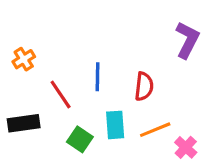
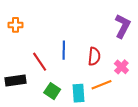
orange cross: (24, 59) -> (15, 25), moved, turned 32
cyan rectangle: (115, 125) -> (78, 93), moved
pink cross: (186, 147) -> (121, 67), moved

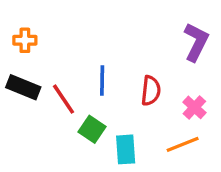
black rectangle: (15, 81) -> (23, 87), moved, turned 30
orange line: (102, 85) -> (183, 144), moved
green square: (52, 91) -> (92, 129), moved

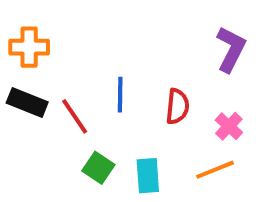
orange cross: (25, 40) -> (29, 47), size x1.4
green square: (92, 129) -> (98, 168), moved

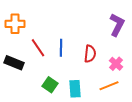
black rectangle: (27, 103) -> (14, 63), moved
red line: (75, 116) -> (38, 48), moved

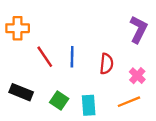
black rectangle: (14, 63) -> (21, 92), moved

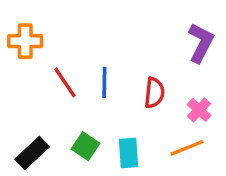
black rectangle: (21, 92) -> (32, 153), moved, turned -65

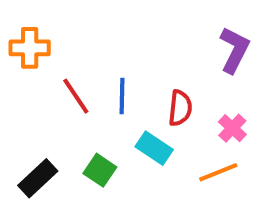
cyan rectangle: (128, 153) -> (154, 148), moved, turned -52

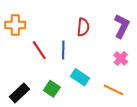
red semicircle: (180, 108) -> (83, 27), moved
pink cross: (232, 128) -> (121, 58), moved
orange line: (218, 172) -> (113, 90), turned 48

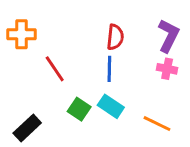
blue line: (63, 50) -> (109, 69), moved
pink cross: (121, 58) -> (167, 69), moved, turned -32
green square: (52, 89) -> (79, 109), moved

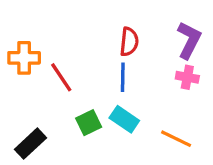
orange cross: (21, 34) -> (24, 58), moved
green square: (79, 109) -> (89, 123), turned 30

